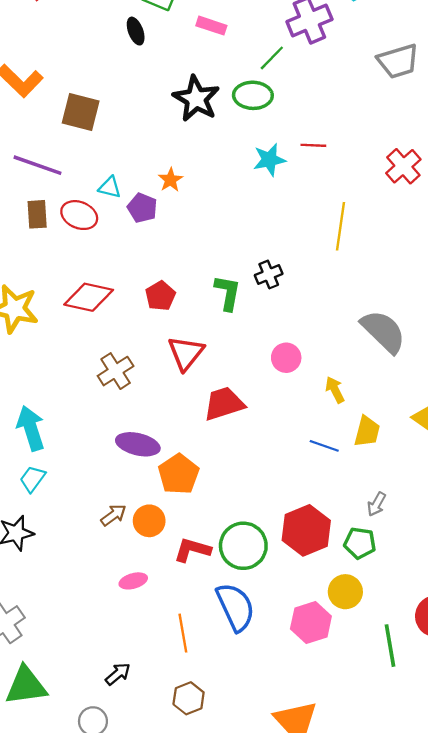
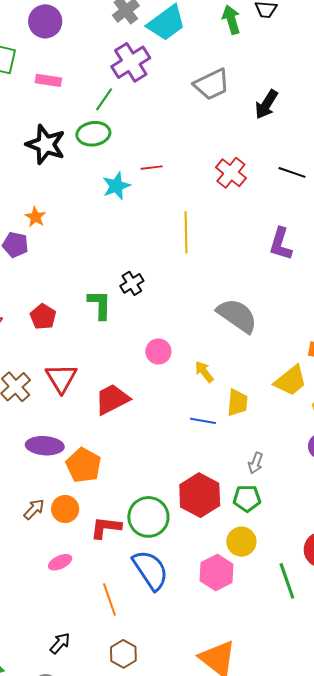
red triangle: (186, 353) -> (61, 378), moved

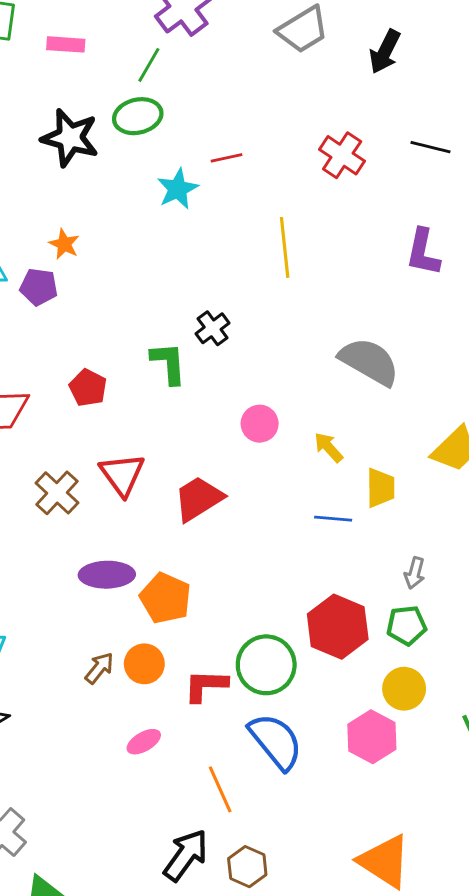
black arrow: (60, 643) -> (186, 855), moved, size x1.6

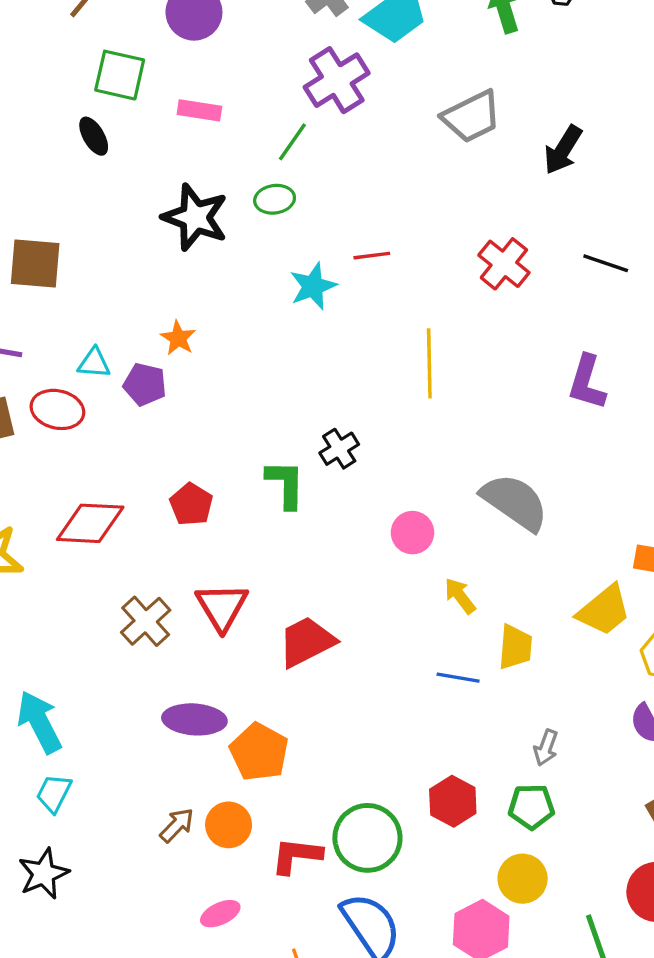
green ellipse: (138, 116) -> (275, 199), size x0.7
pink circle: (260, 424) -> (412, 533), moved
red hexagon: (338, 627) -> (453, 801), size x0.7

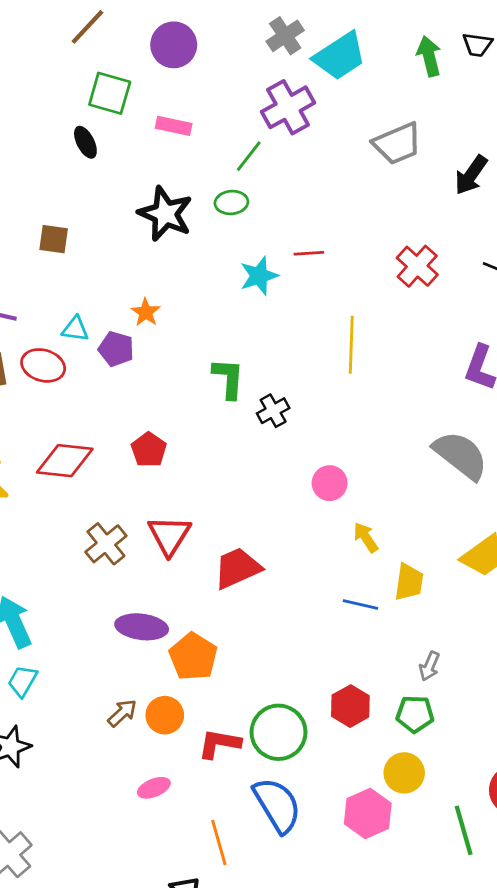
brown square: (35, 263) -> (54, 239), moved, size x0.7
green L-shape: (286, 484) -> (228, 378), moved
gray semicircle: (515, 502) -> (461, 455), moved

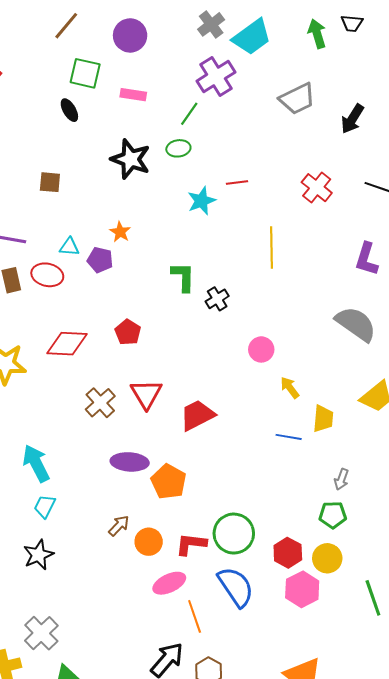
red hexagon: (350, 706) -> (288, 553), moved
orange circle: (165, 715) -> (149, 542), moved
pink ellipse: (154, 788) -> (169, 583), moved, size x1.4

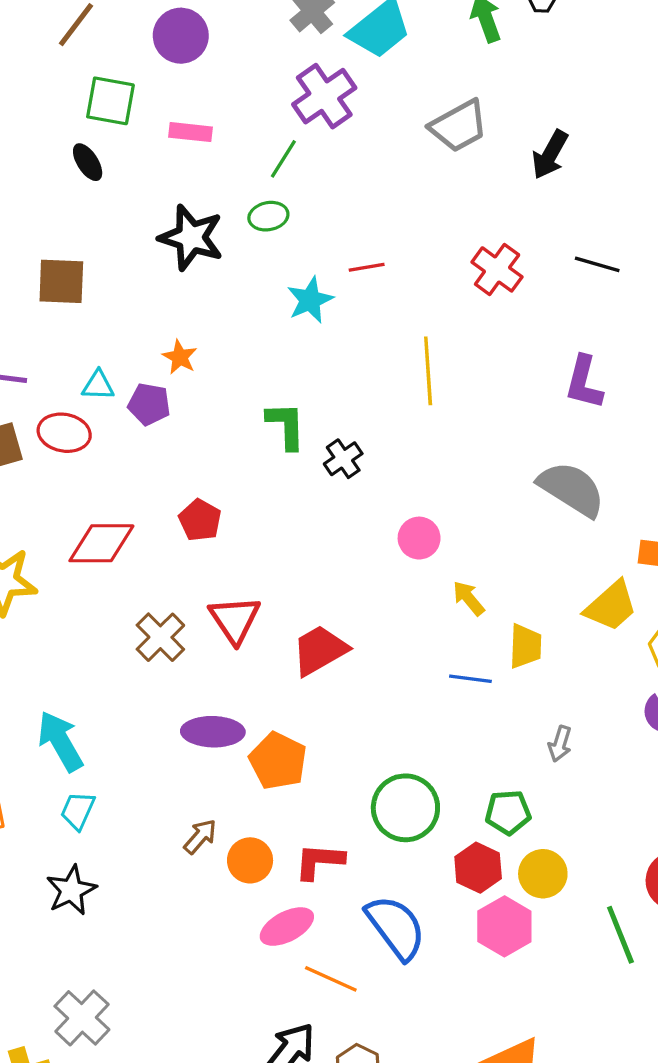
brown square: (50, 182) -> (61, 281), size x1.4
green pentagon: (333, 515) -> (508, 812), moved
green circle: (234, 534) -> (405, 808), moved
orange line: (195, 616) -> (331, 979), turned -44

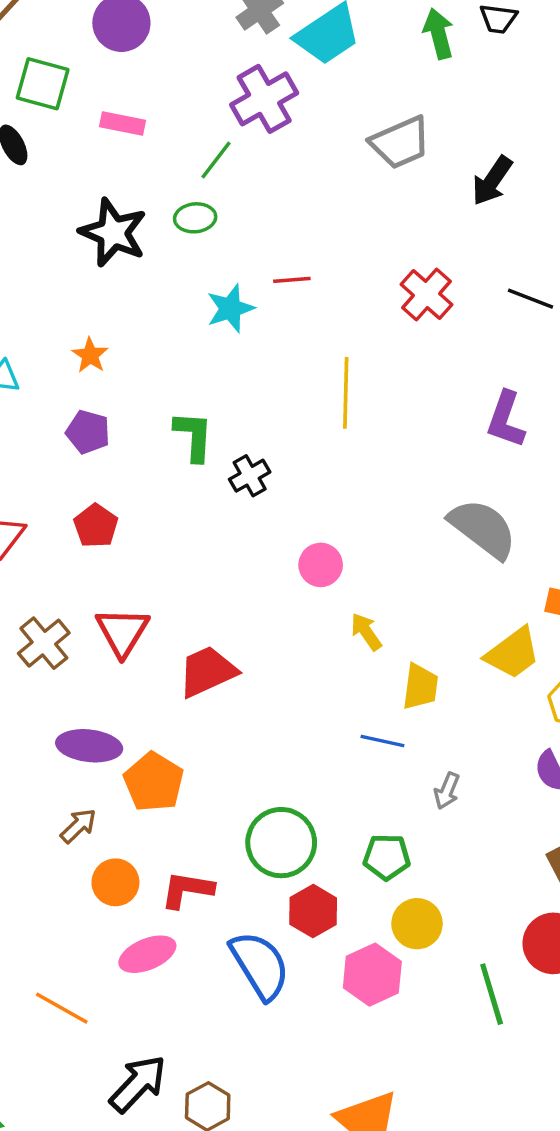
purple pentagon: (149, 404) -> (88, 432), moved
blue line: (470, 679) -> (382, 741), moved
brown arrow: (200, 837) -> (78, 826), moved
red hexagon: (478, 868) -> (313, 911), moved
orange line: (331, 979) -> (62, 1008), moved

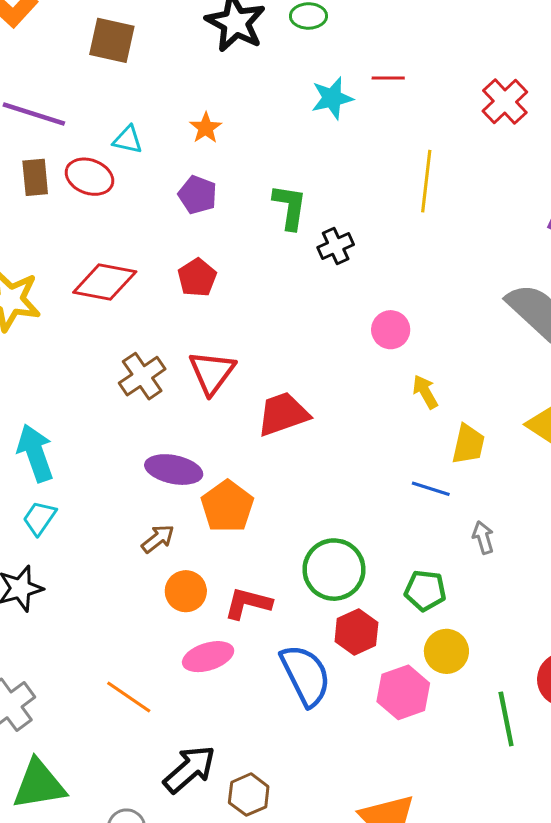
gray arrow: (447, 791) -> (483, 538), turned 136

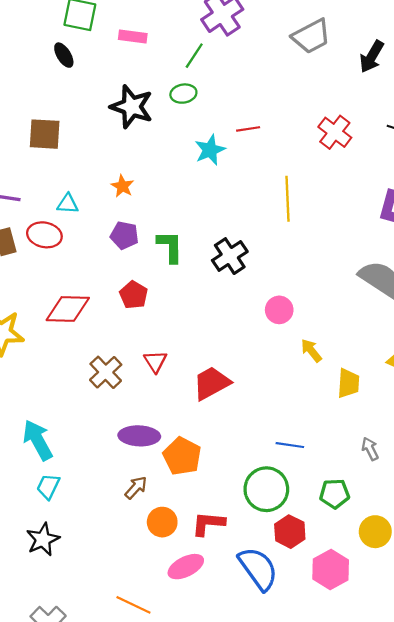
green L-shape: (290, 207) -> (170, 247), moved
black cross: (336, 246) -> (230, 256), size x1.4
red triangle: (212, 372) -> (155, 361), size x0.7
blue line: (431, 489) -> (290, 445), moved
yellow circle: (446, 651) -> (375, 532), moved

